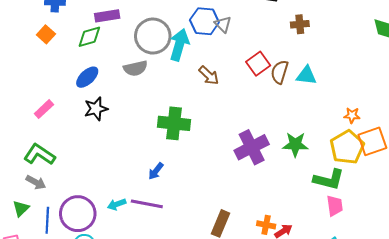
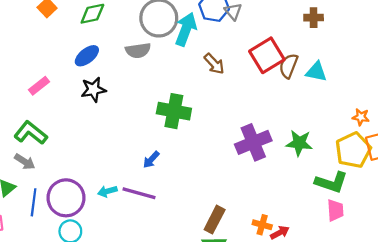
red square: (258, 64) -> (267, 55), size x1.4

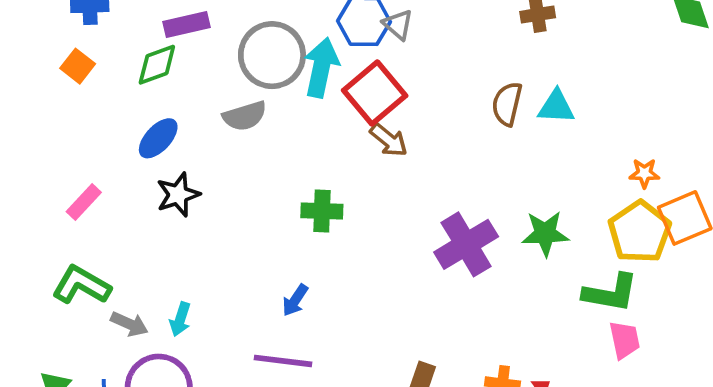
red square: (267, 55) -> (375, 93), moved
brown arrow: (214, 64) -> (389, 140), moved
green cross: (174, 111) -> (322, 211), size x0.7
gray arrow: (25, 162) -> (129, 324), moved
cyan arrow: (107, 191) -> (180, 319), moved, turned -48

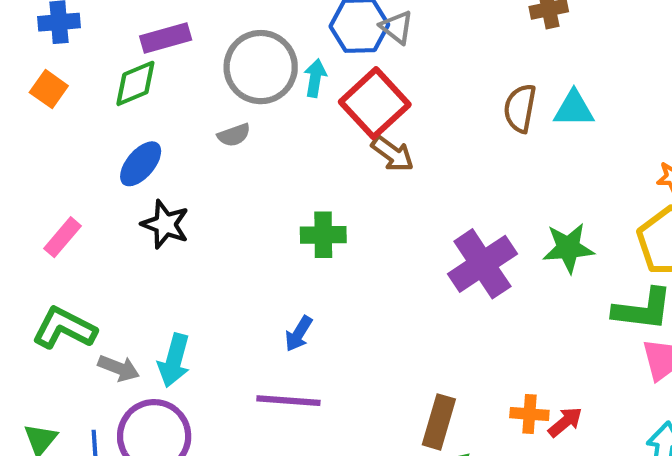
cyan arrow: (321, 67) -> (315, 78), size x0.6
gray semicircle: (245, 116) -> (234, 135), size x0.7
black star: (178, 195) -> (165, 224), turned -30
cyan arrow: (180, 319) -> (174, 360), size x1.4

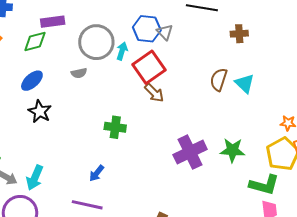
cyan triangle: (574, 109) -> (245, 84), turned 35

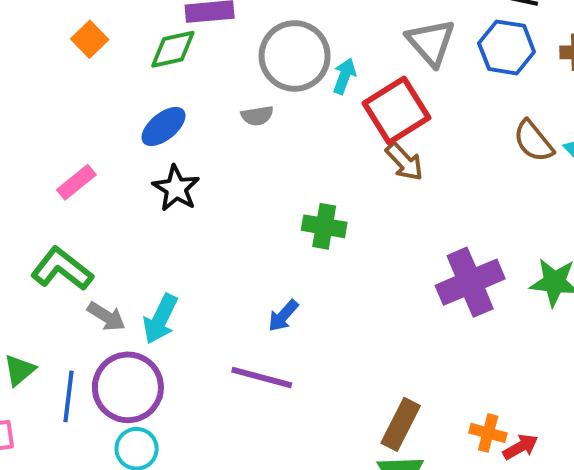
blue hexagon: (147, 29) -> (507, 47), moved
gray triangle: (165, 32) -> (431, 42), size x1.5
brown semicircle: (219, 80) -> (533, 141), turned -60

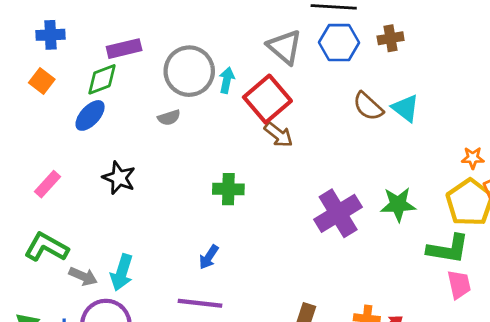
blue ellipse: (163, 126) -> (90, 115), moved

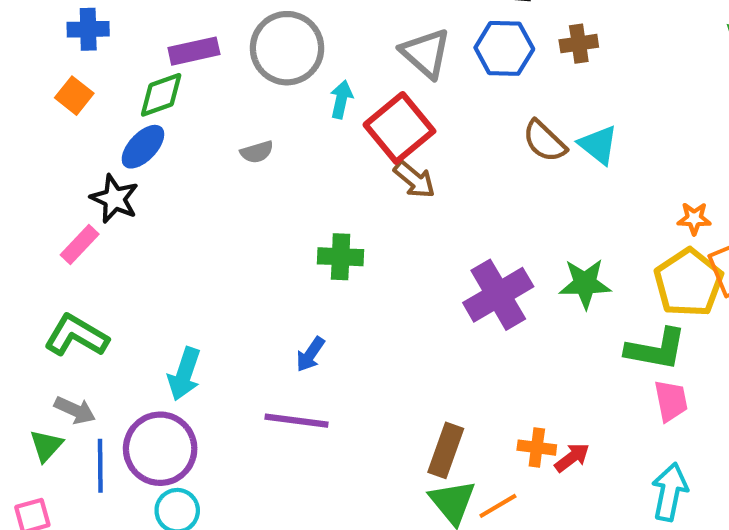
gray circle: (189, 71) -> (287, 48), moved
black star: (119, 178) -> (114, 199), moved
gray arrow: (83, 276) -> (75, 410), moved

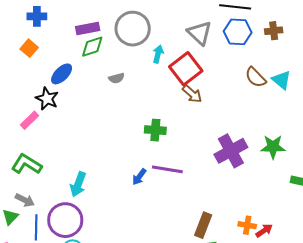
green diamond: (161, 95) -> (92, 47), moved
purple line: (296, 421) -> (167, 169), moved

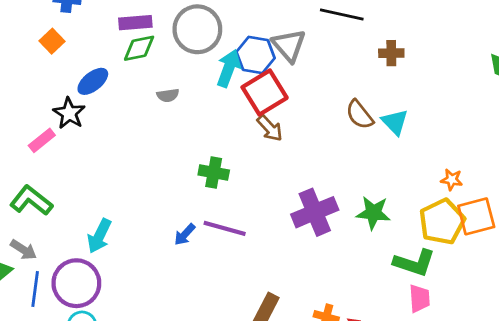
blue hexagon: (238, 32) -> (256, 55), moved
cyan arrow: (158, 54) -> (229, 68), size x1.5

